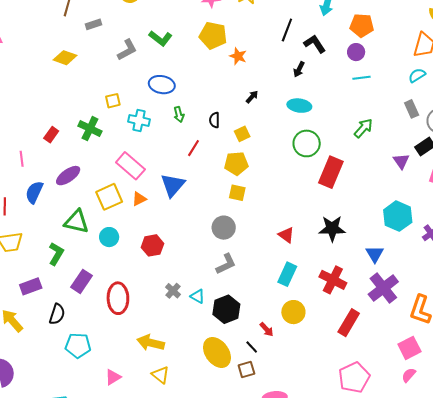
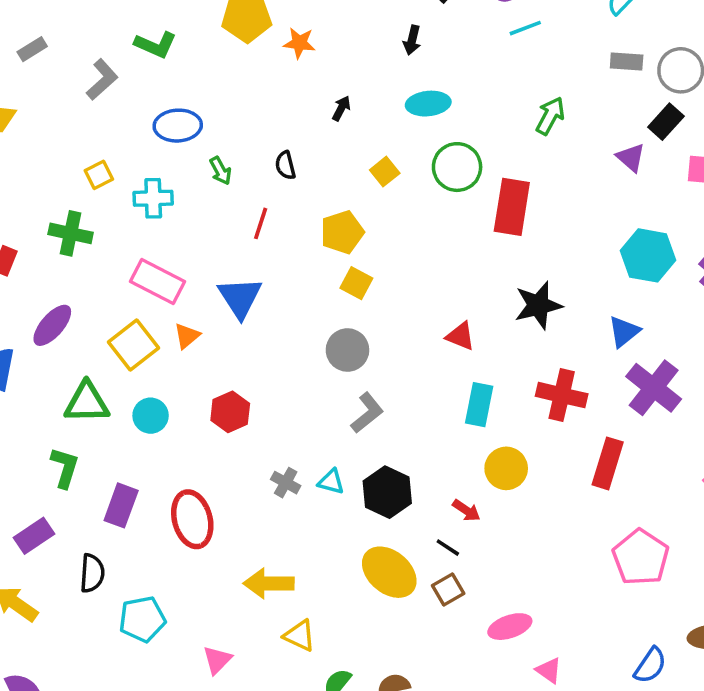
gray rectangle: (412, 109) -> (627, 61), turned -48
yellow square: (242, 134) -> (385, 172), moved
yellow square: (237, 193) -> (356, 283), turned 30
blue triangle: (375, 254) -> (624, 332), turned 36

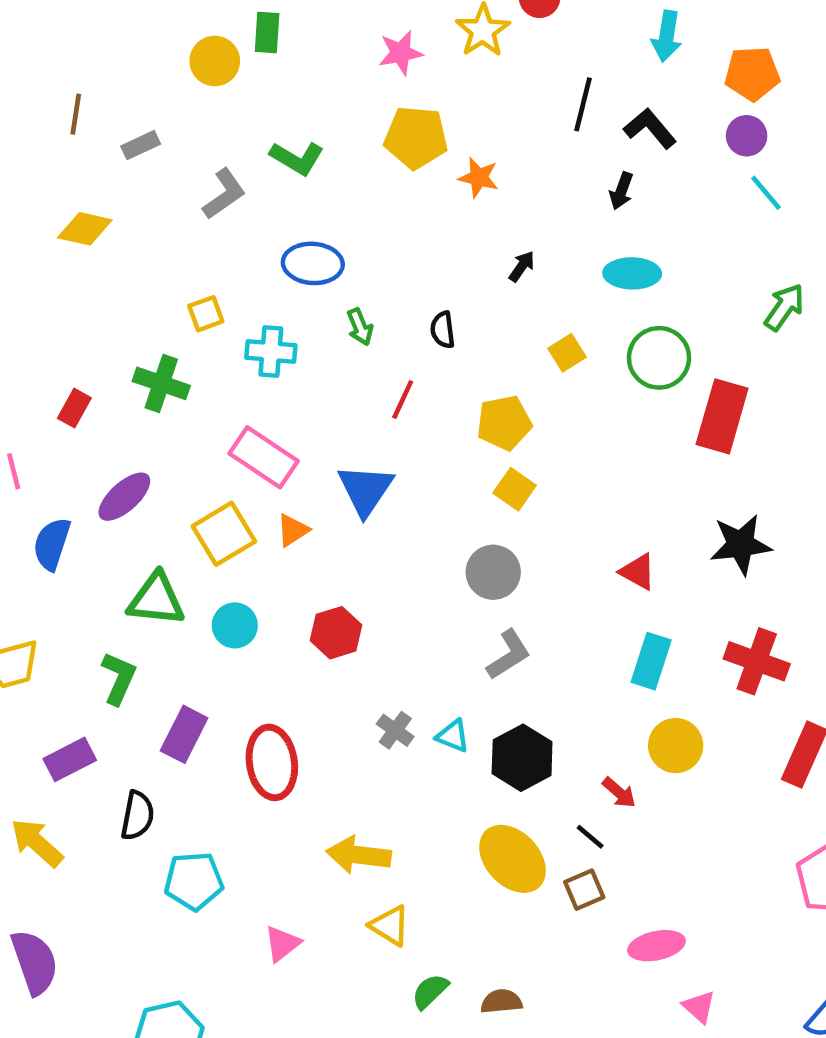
cyan line: (525, 28) -> (766, 193), turned 64

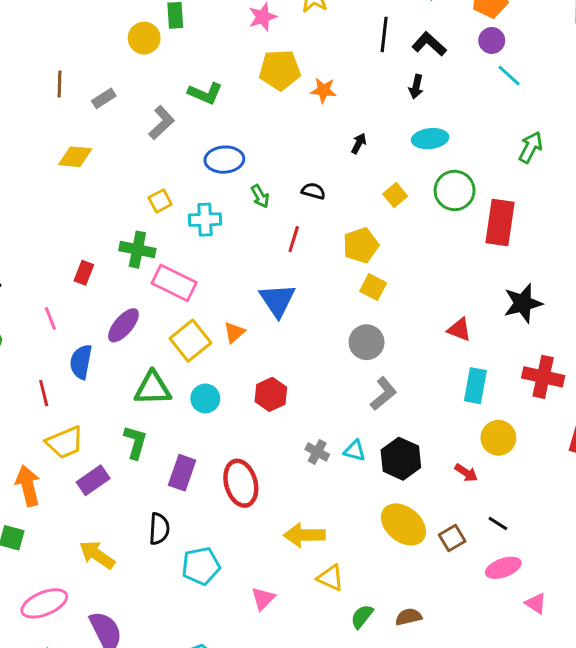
black semicircle: (443, 330) -> (313, 191), turned 120
pink rectangle: (264, 457) -> (174, 283), moved
purple rectangle: (70, 759) -> (93, 480), moved
black line: (590, 837) -> (498, 523), moved

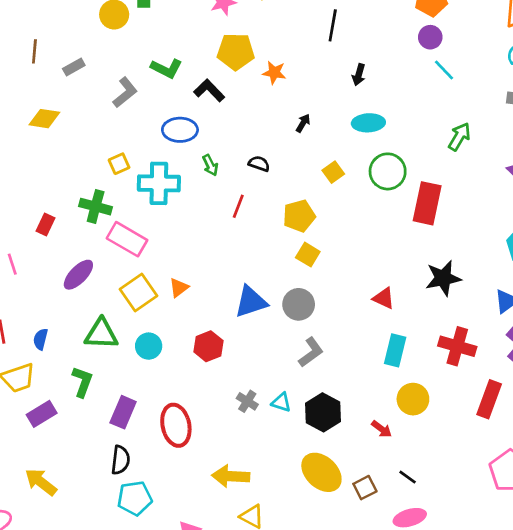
black L-shape: (429, 44) -> (209, 91), moved
cyan cross: (205, 220) -> (159, 183), size x1.4
blue triangle: (277, 300) -> (251, 302), moved, turned 42
blue semicircle: (81, 362) -> (41, 339), moved, size x0.7
black semicircle: (159, 529) -> (120, 460), moved

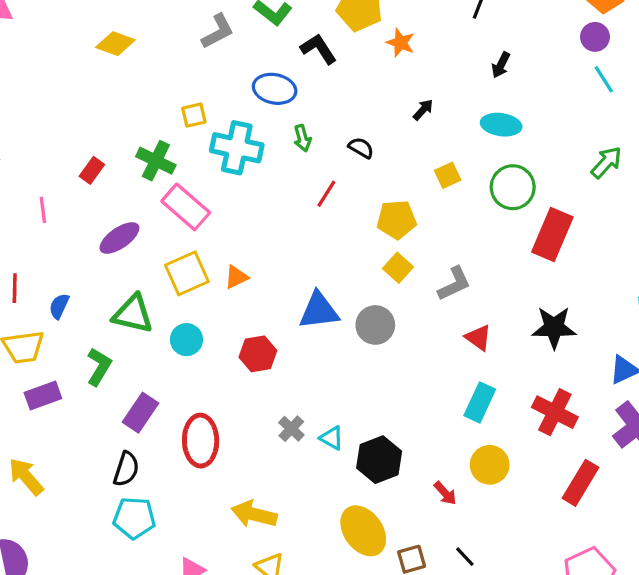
gray L-shape: (311, 352) -> (454, 284), moved

